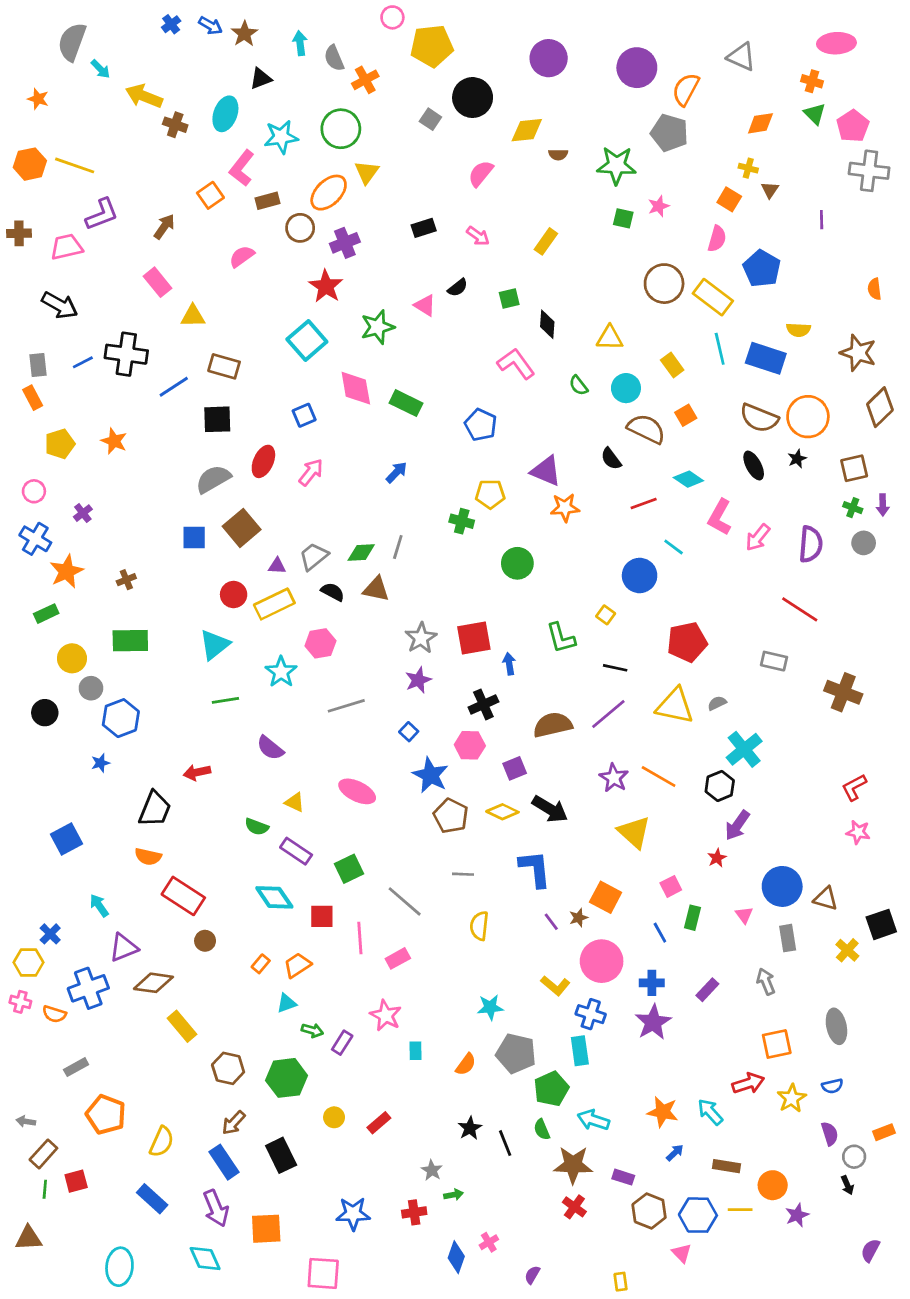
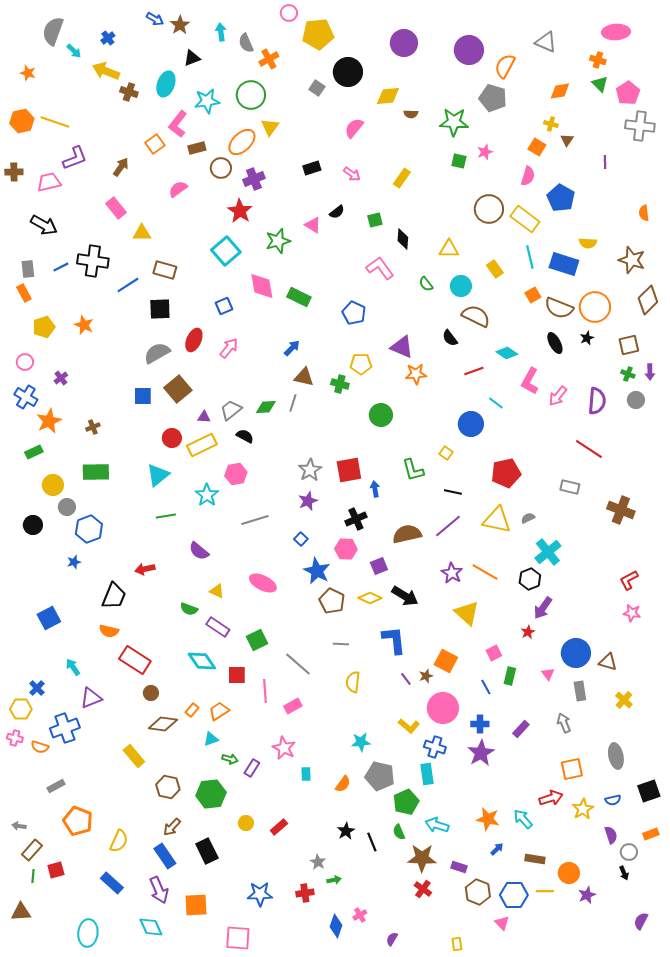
blue cross: (171, 24) -> (108, 38), moved
orange square: (686, 415) -> (533, 295), moved
brown triangle: (376, 589) -> (304, 377), moved
black square: (881, 924) -> (649, 791), moved
brown diamond: (153, 983) -> (163, 724), moved

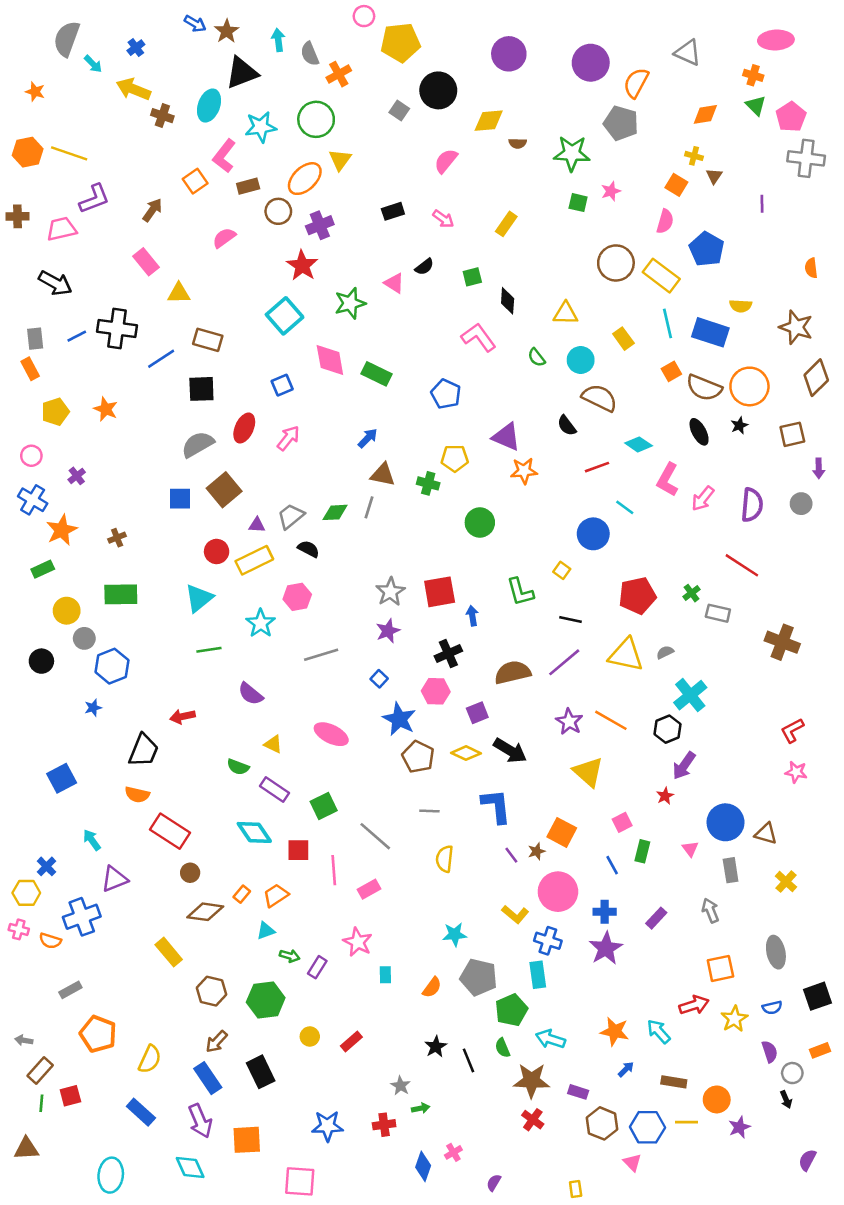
black triangle: (192, 58) -> (242, 73), size x1.6
green cross: (628, 374) -> (691, 593), moved, turned 32

